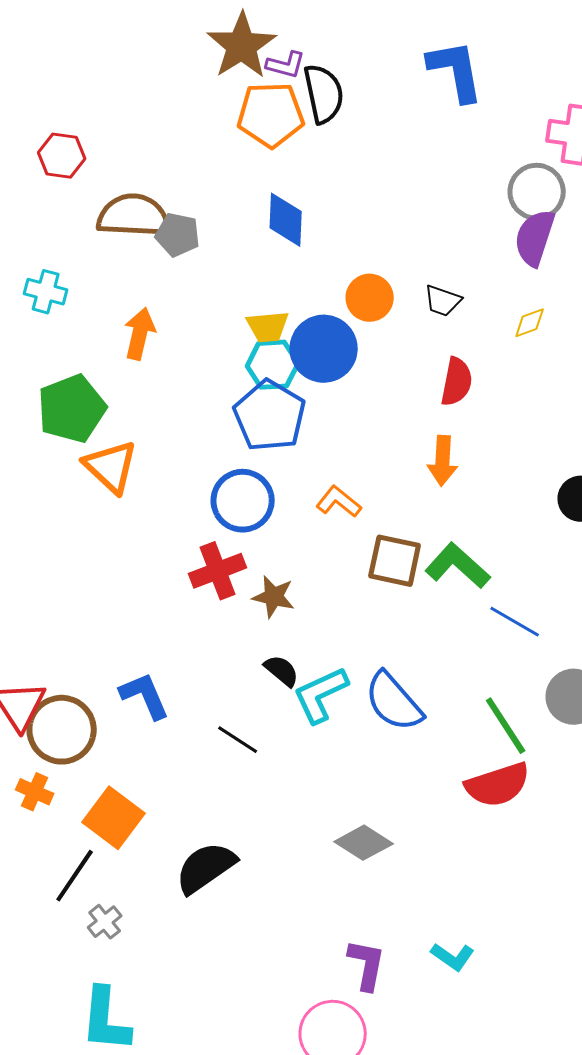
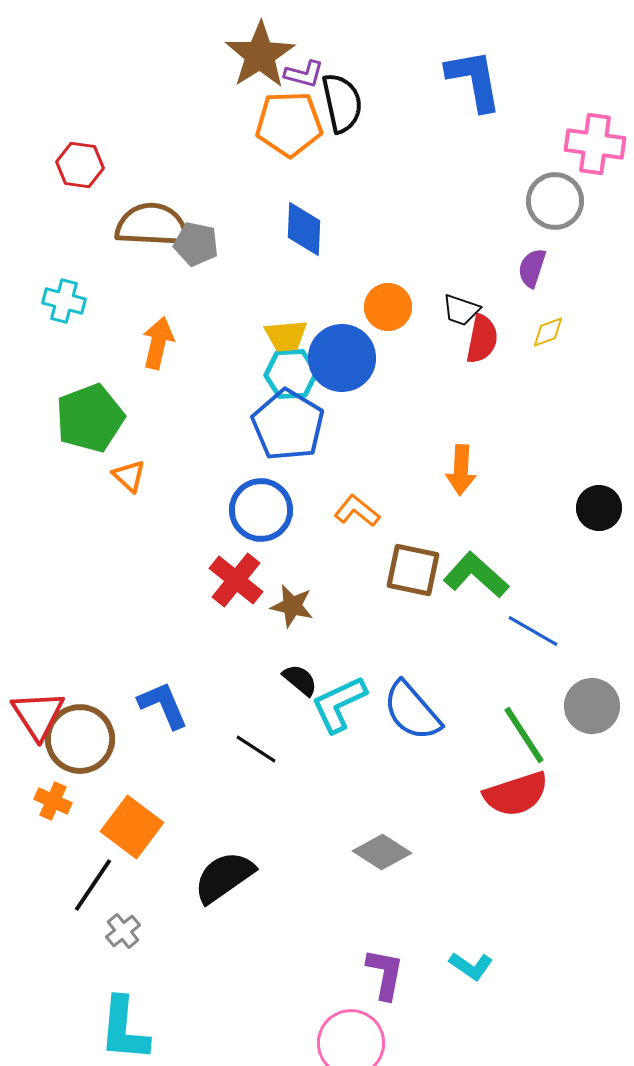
purple semicircle: (535, 238) -> (532, 268), moved, size x0.7
red semicircle: (457, 382) -> (482, 339), moved
orange triangle: (111, 467) -> (129, 476), size x0.6
red cross: (218, 571) -> (236, 580), turned -30

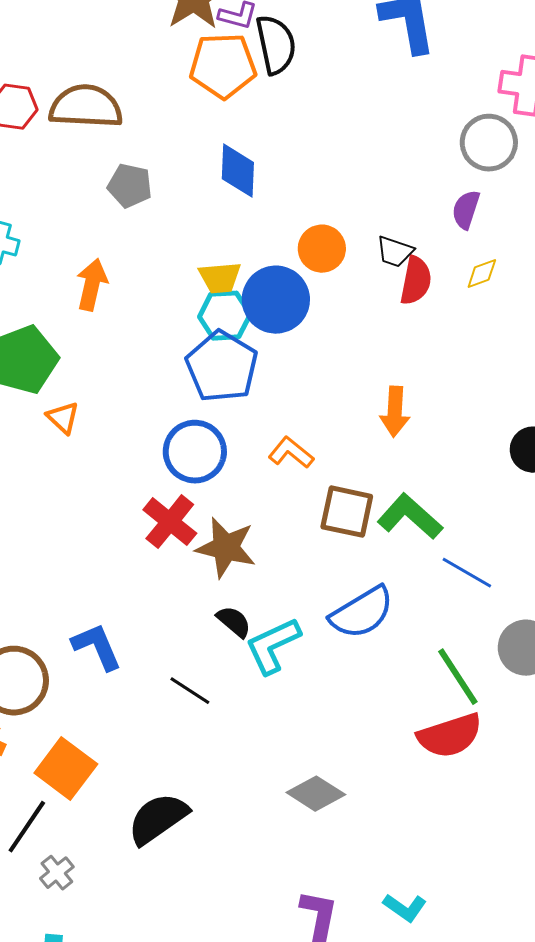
brown semicircle: (152, 225) -> (86, 107), moved
brown star: (292, 606) -> (226, 548), size x1.4
blue semicircle: (412, 711) -> (362, 613), moved, turned -80

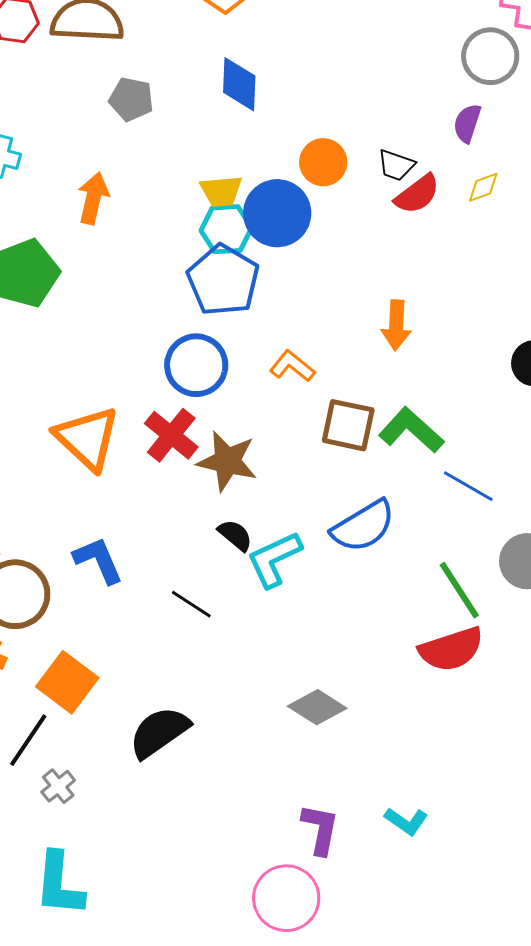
red semicircle: (416, 281) -> (417, 194), turned 42
orange triangle: (63, 418) -> (87, 438), moved, size x2.0

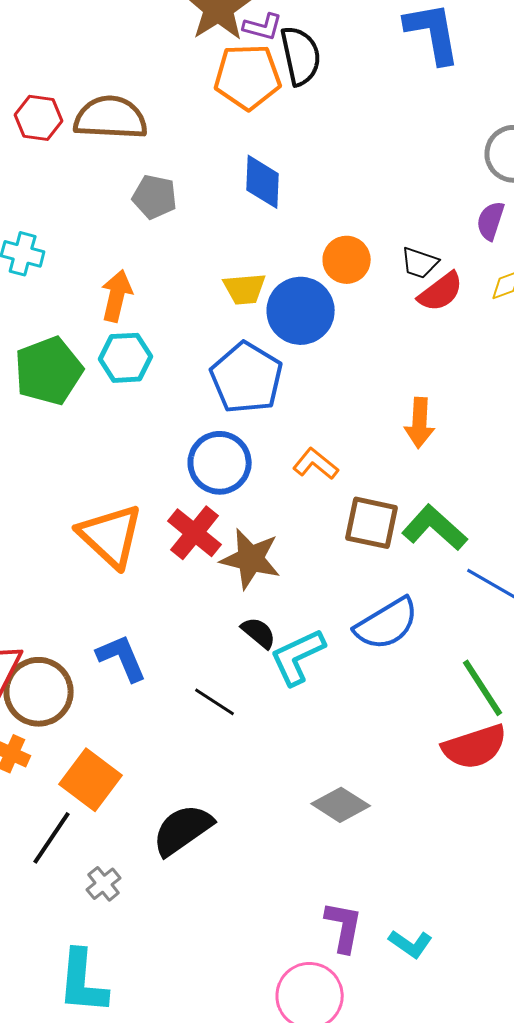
cyan hexagon: (226, 229) -> (126, 358), moved
gray cross: (58, 786) -> (104, 884), moved
cyan L-shape: (406, 821) -> (411, 944), moved

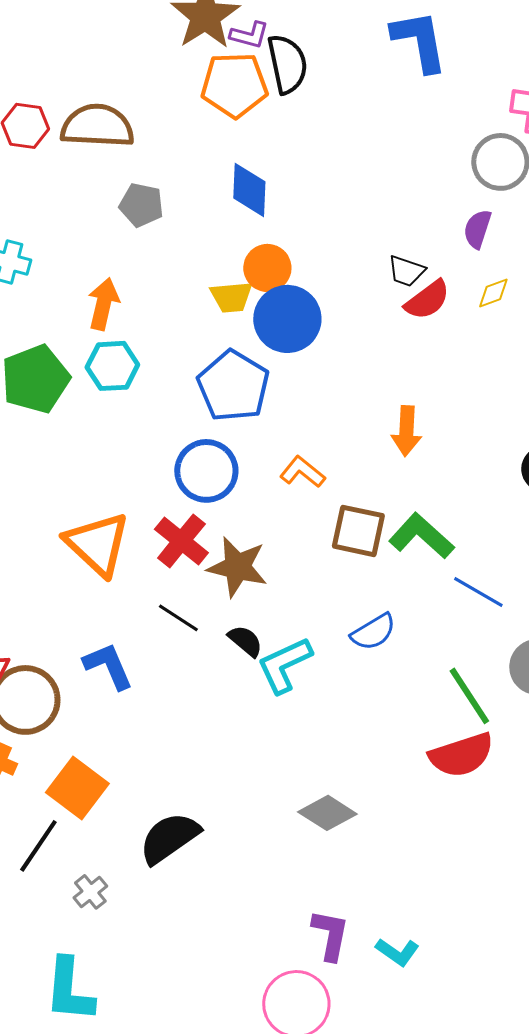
orange circle: (347, 260) -> (267, 268), moved
blue semicircle: (387, 624) -> (373, 632), size x0.7
black line: (215, 702) -> (178, 618), moved

